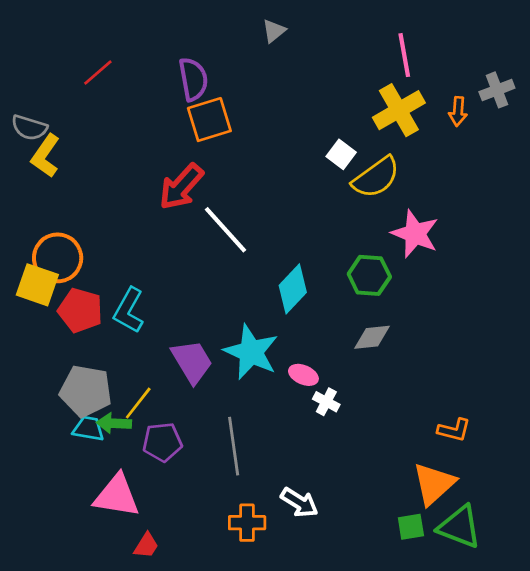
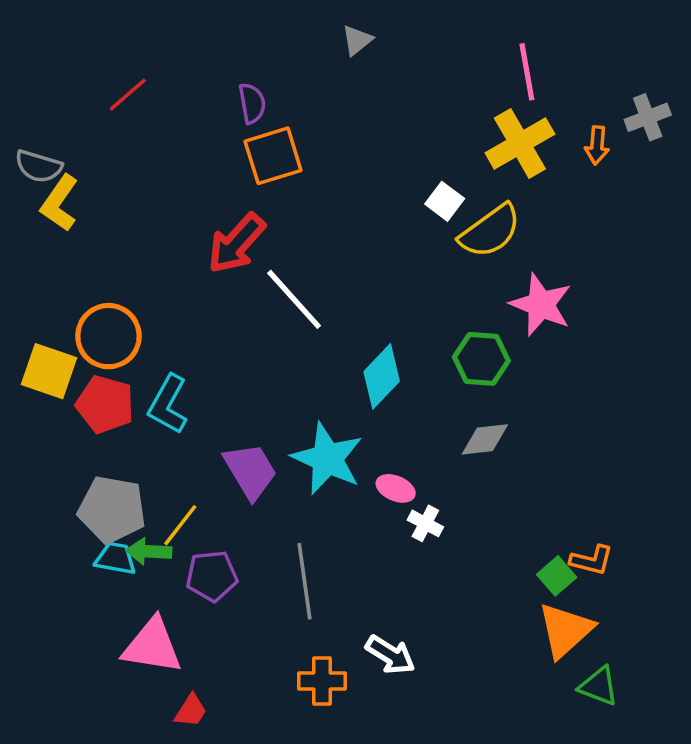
purple semicircle: (193, 79) -> (252, 103), size x0.7
orange circle: (58, 258) -> (109, 336), moved
green square: (411, 527) -> (557, 576), moved, turned -32
green triangle: (459, 527) -> (599, 686), size x0.7

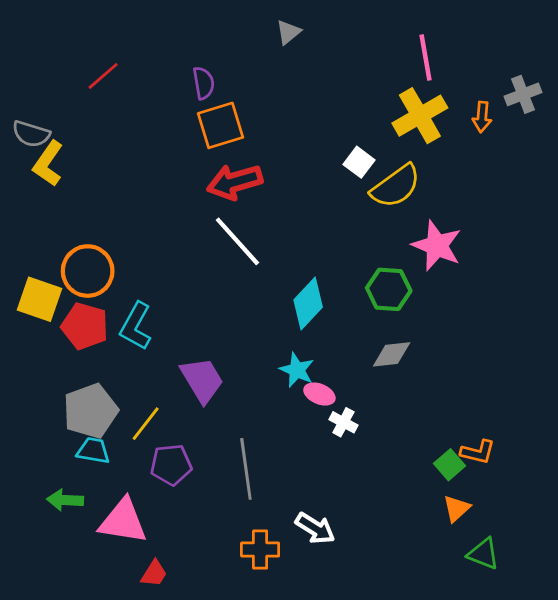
red arrow: (236, 243) -> (235, 182), moved, turned 32
cyan star: (327, 459) -> (297, 370), moved, size x0.6
gray pentagon: (112, 509) -> (90, 411), turned -30
green arrow: (149, 551) -> (65, 500), moved
orange triangle: (565, 630) -> (457, 508), size x0.6

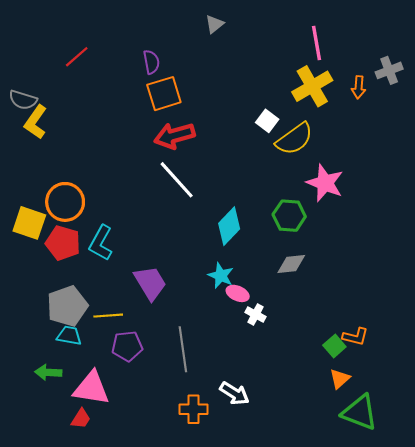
yellow line: (146, 424) -> (108, 316), turned 48
green triangle: (483, 554) -> (360, 412), size x1.5
red trapezoid: (154, 574) -> (81, 419), moved

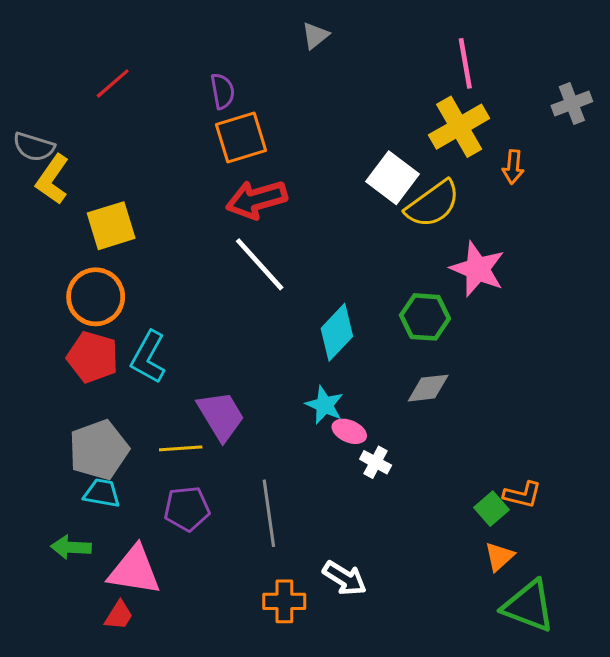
orange arrow: (359, 87) -> (513, 167), moved
white square: (267, 121) -> (393, 178), size x1.5
yellow square: (29, 223) -> (111, 226), moved, turned -36
yellow line: (108, 316) -> (181, 448), moved

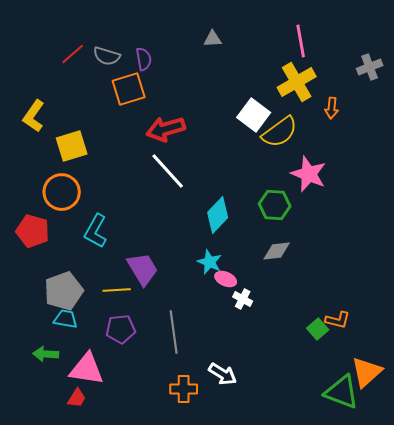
gray triangle: (315, 35) -> (213, 39), moved, turned 36
orange square: (241, 138) -> (129, 89), moved
gray semicircle: (34, 147) -> (107, 56), moved
red pentagon: (93, 357) -> (33, 231), moved
orange triangle: (499, 557) -> (367, 372), moved, size x1.6

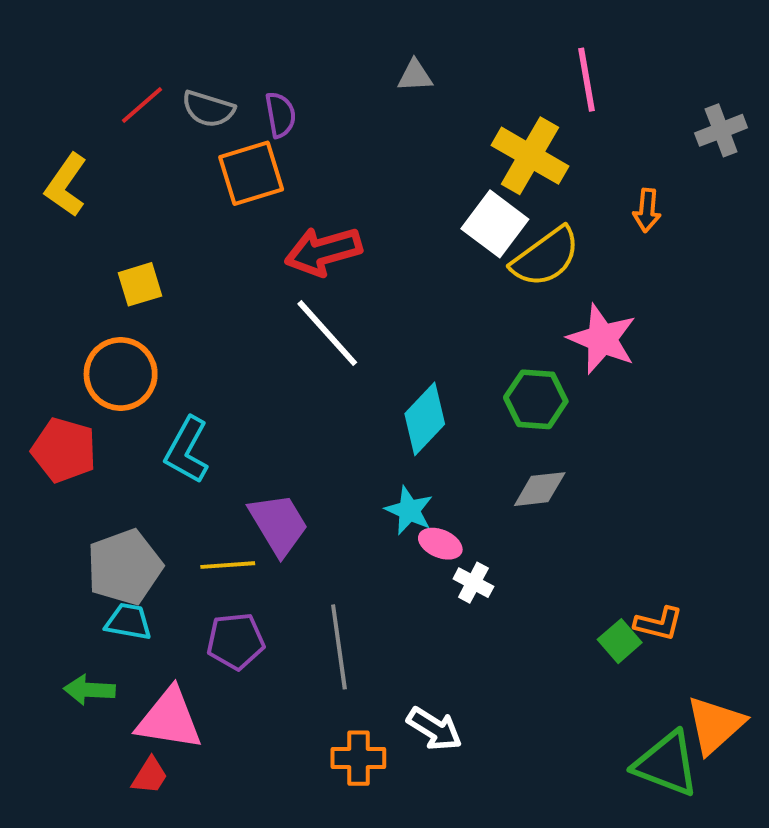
yellow cross: (297, 82) -> (530, 156), moved, turned -30
yellow L-shape: (34, 116) -> (66, 185), moved
yellow square: (72, 146) -> (140, 284), size x0.7

